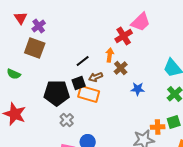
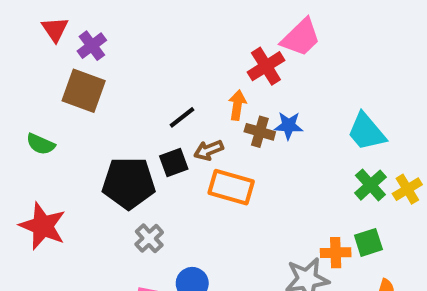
brown cross: (121, 68) -> (260, 132), turned -32
blue star: (138, 89) -> (289, 126), moved
orange rectangle: (89, 94) -> (231, 187), moved

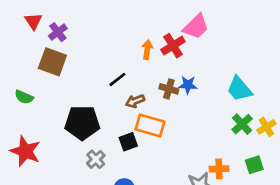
orange arrow: (237, 105) -> (147, 50), moved
black square: (174, 162) -> (128, 142), moved
green square: (368, 242) -> (254, 165), moved

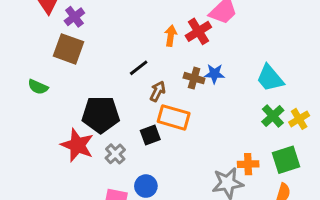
brown arrow: (135, 101) -> (158, 91), turned 138
red star: (25, 151) -> (77, 145), moved
green square: (254, 165) -> (286, 160), size x1.4

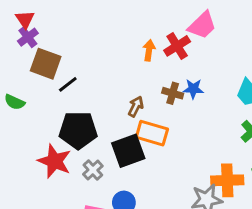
purple cross: (74, 17) -> (28, 37), moved
black line: (139, 68) -> (68, 84), moved
black square: (150, 135) -> (128, 151), size x1.6
orange cross: (248, 164) -> (227, 180), size x1.5

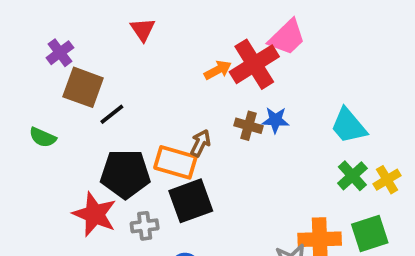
red triangle: (25, 19) -> (143, 30), moved
red cross: (177, 46) -> (254, 64), size x1.4
orange arrow: (149, 50) -> (218, 70), turned 54
orange rectangle: (152, 133) -> (175, 162), moved
gray cross: (93, 170) -> (145, 226), turned 36

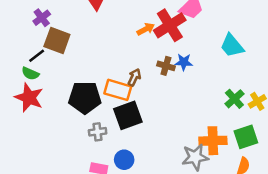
black line: (112, 114) -> (37, 56), moved
cyan trapezoid: (349, 126) -> (232, 46), moved
red star: (95, 214) -> (29, 98), moved

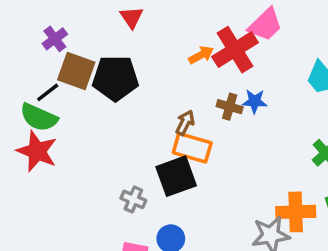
green semicircle: (30, 73) -> (39, 117), size x1.5
orange rectangle: (118, 90) -> (192, 148), moved
black pentagon: (85, 98) -> (115, 78), moved
gray cross: (98, 132) -> (133, 199), turned 30

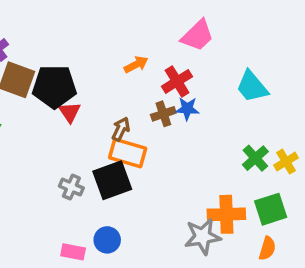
red triangle: (132, 17) -> (70, 112), moved
red cross: (235, 50) -> (177, 81), moved, size x0.7
brown cross: (230, 107) -> (163, 114), turned -35
gray cross: (133, 199) -> (71, 187), moved

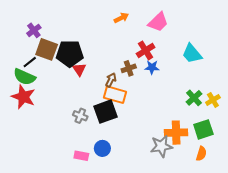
orange arrow: (136, 64) -> (121, 18), moved
brown cross: (163, 114) -> (129, 68), moved

